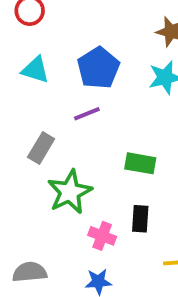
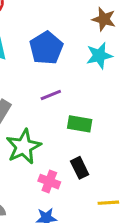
purple line: (87, 114) -> (51, 95), moved
black rectangle: (140, 219) -> (80, 168), turned -30

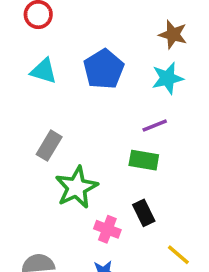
purple line: (51, 95) -> (155, 126), moved
yellow line: (108, 203) -> (178, 255), turned 45

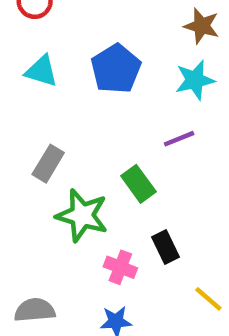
green rectangle: (144, 160) -> (138, 184), moved, turned 44
green star: (76, 187) -> (82, 215), turned -30

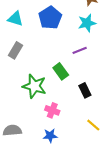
gray rectangle: (48, 164) -> (15, 50), moved
black rectangle: (166, 247) -> (85, 90), moved

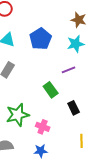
green star: (34, 86) -> (18, 115), moved, turned -30
yellow line: (93, 125) -> (82, 141), turned 48

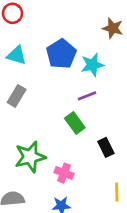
cyan star: (76, 44) -> (92, 65), moved
purple line: (69, 70) -> (87, 96), moved

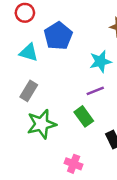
blue pentagon: (61, 54) -> (58, 36), moved
green star: (30, 157) -> (42, 124), moved

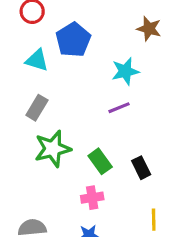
green rectangle: (84, 116) -> (100, 161), moved
pink cross: (74, 164) -> (92, 198), turned -30

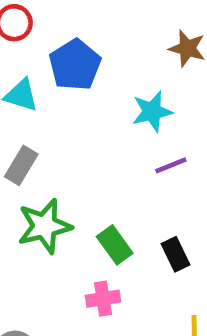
purple line: (119, 108) -> (171, 165), moved

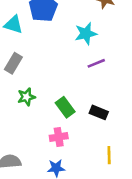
green star: (45, 226) -> (26, 97), size x0.6
black rectangle: (175, 254) -> (99, 112), turned -42

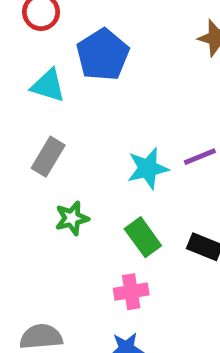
cyan star: (86, 34) -> (148, 168), moved

